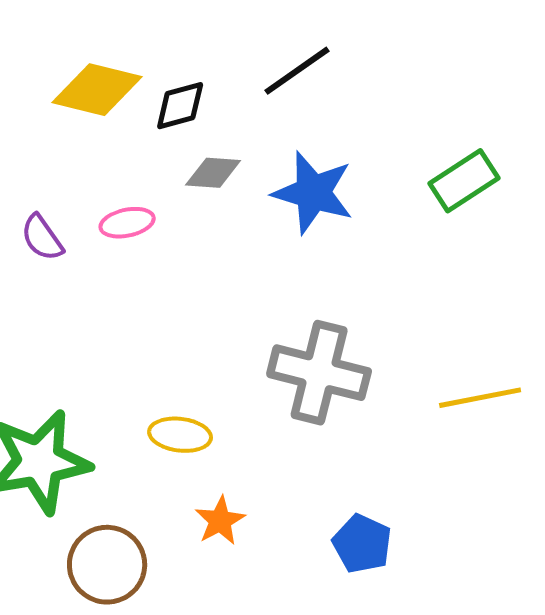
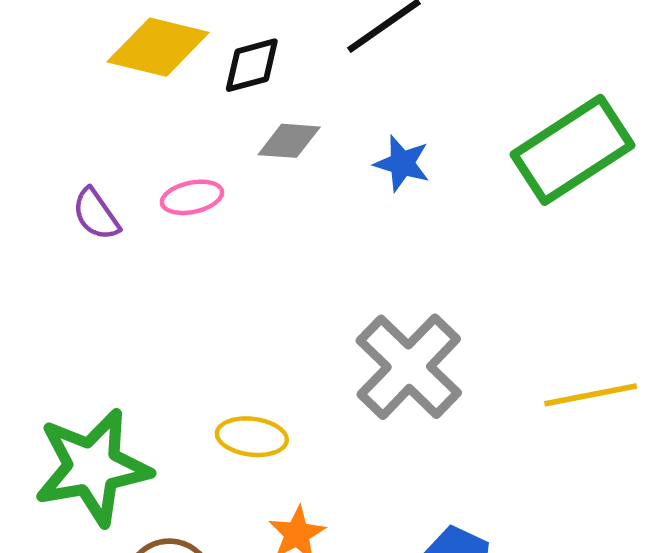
green rectangle: (464, 181) -> (573, 150), size x1.5
blue star: (313, 193) -> (402, 163), size x0.6
gray cross: (319, 373) -> (409, 367), turned 30

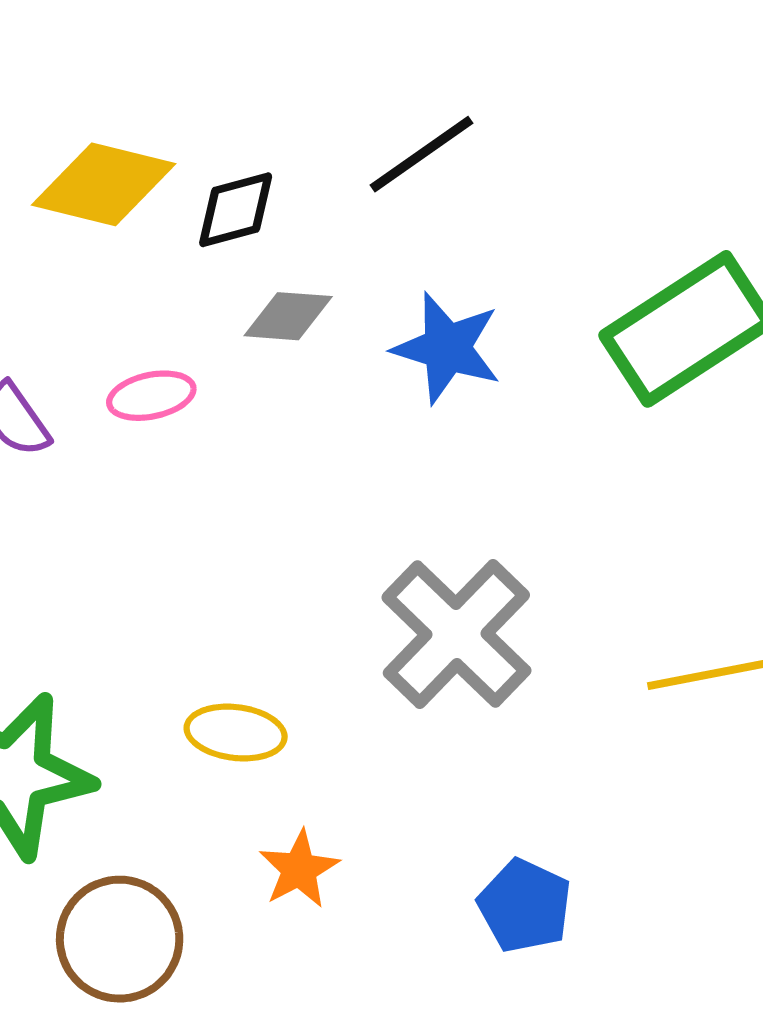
blue star: (402, 163) -> (447, 348), size x1.4

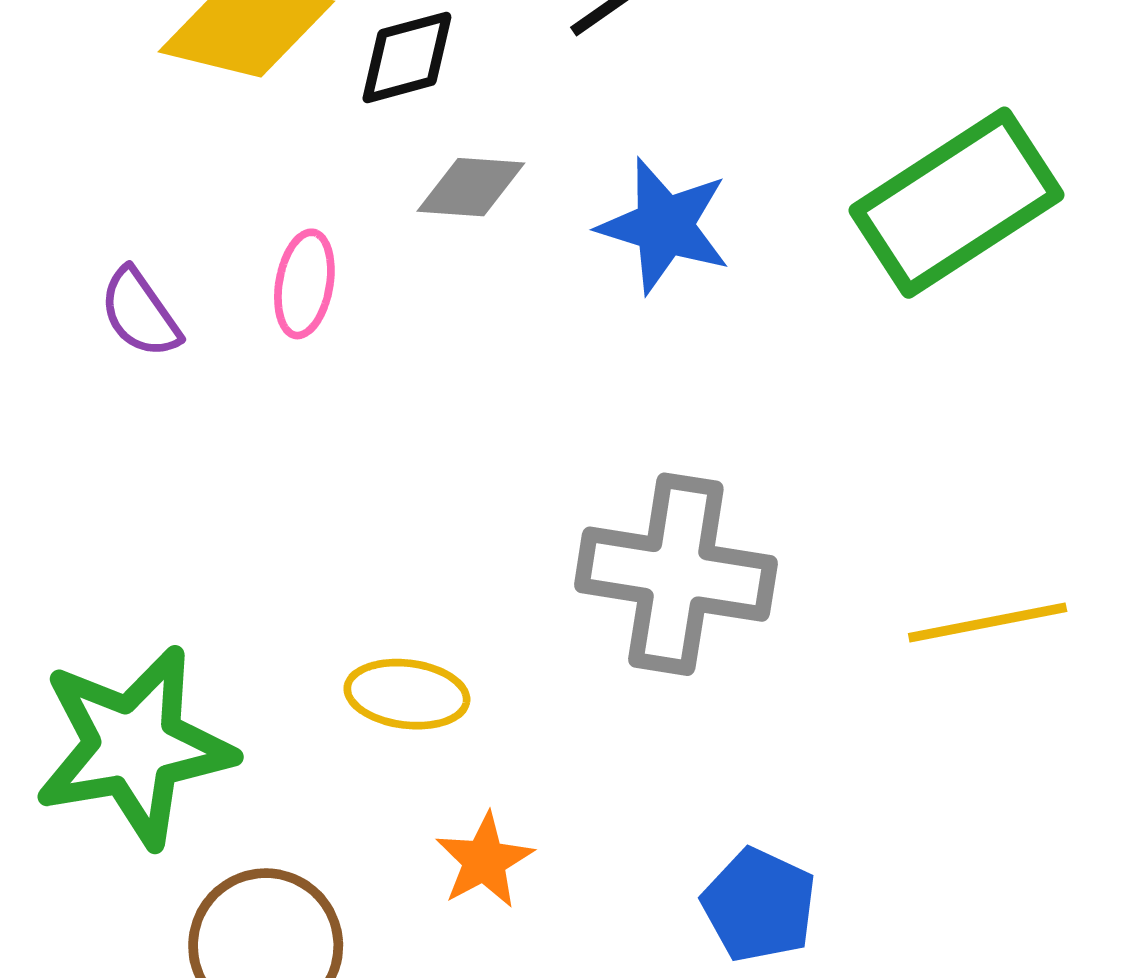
pink ellipse: (151, 396) -> (304, 284), turned -68
gray cross: (456, 634) -> (676, 574), turned -35

